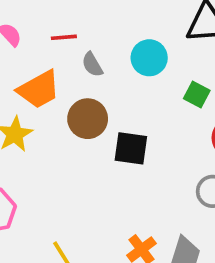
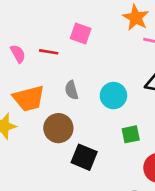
red line: (64, 37) -> (49, 52), moved
green square: (197, 94) -> (131, 134), moved, turned 36

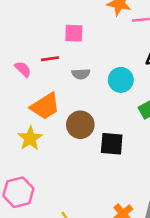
gray semicircle: (71, 90) -> (81, 74), moved, turned -60

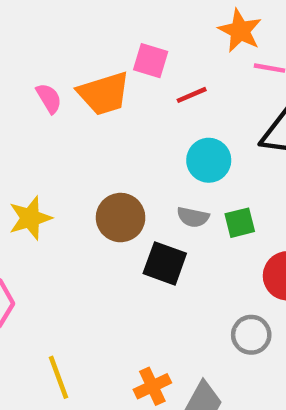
red line: (50, 59) -> (192, 95), moved, turned -30
gray semicircle: (81, 74) -> (193, 217), moved
orange trapezoid: (45, 106) -> (104, 93), moved

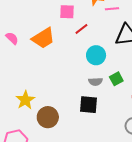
pink square: (151, 61) -> (67, 12), moved
pink semicircle: (49, 98) -> (12, 38), moved
brown circle: (121, 218) -> (48, 117), moved

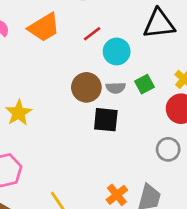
red line: (81, 29) -> (92, 34), moved
brown circle: (48, 117) -> (86, 87), moved

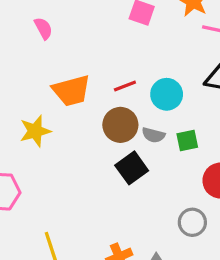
orange trapezoid: (44, 27) -> (71, 91), moved
red line: (92, 34) -> (125, 86), moved
black square: (106, 120) -> (132, 168), turned 32

